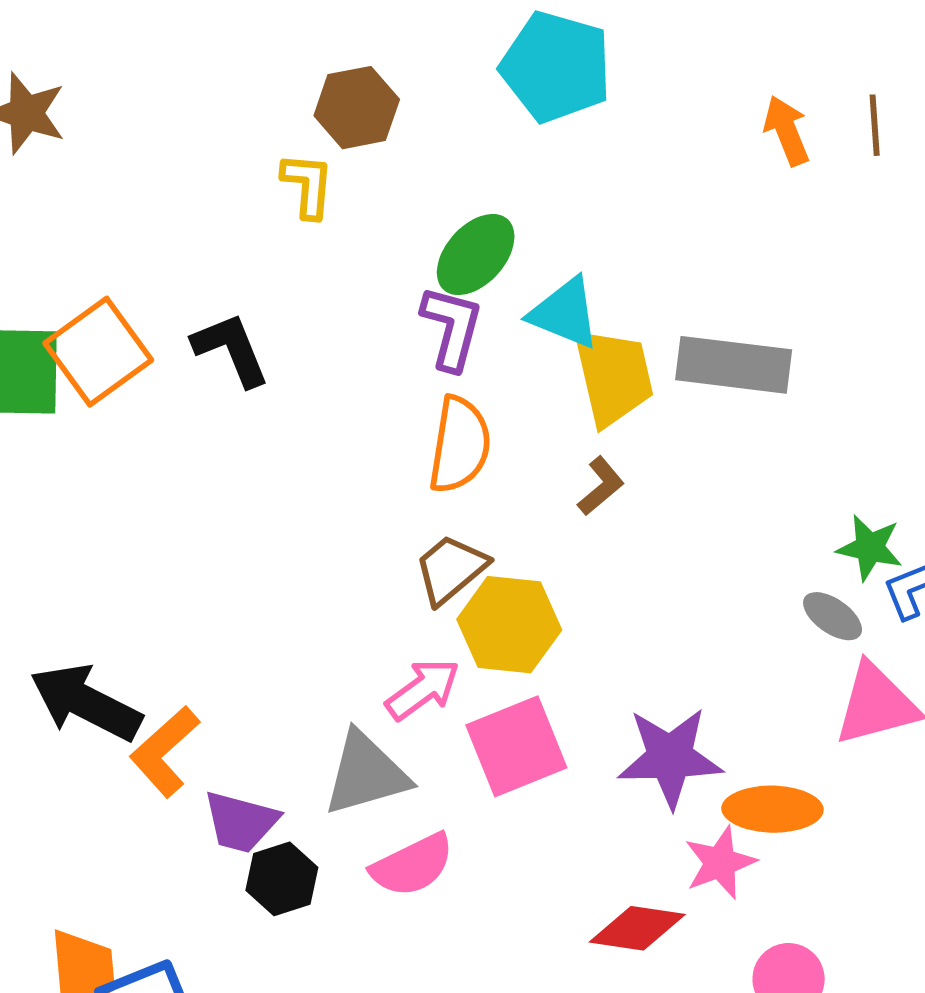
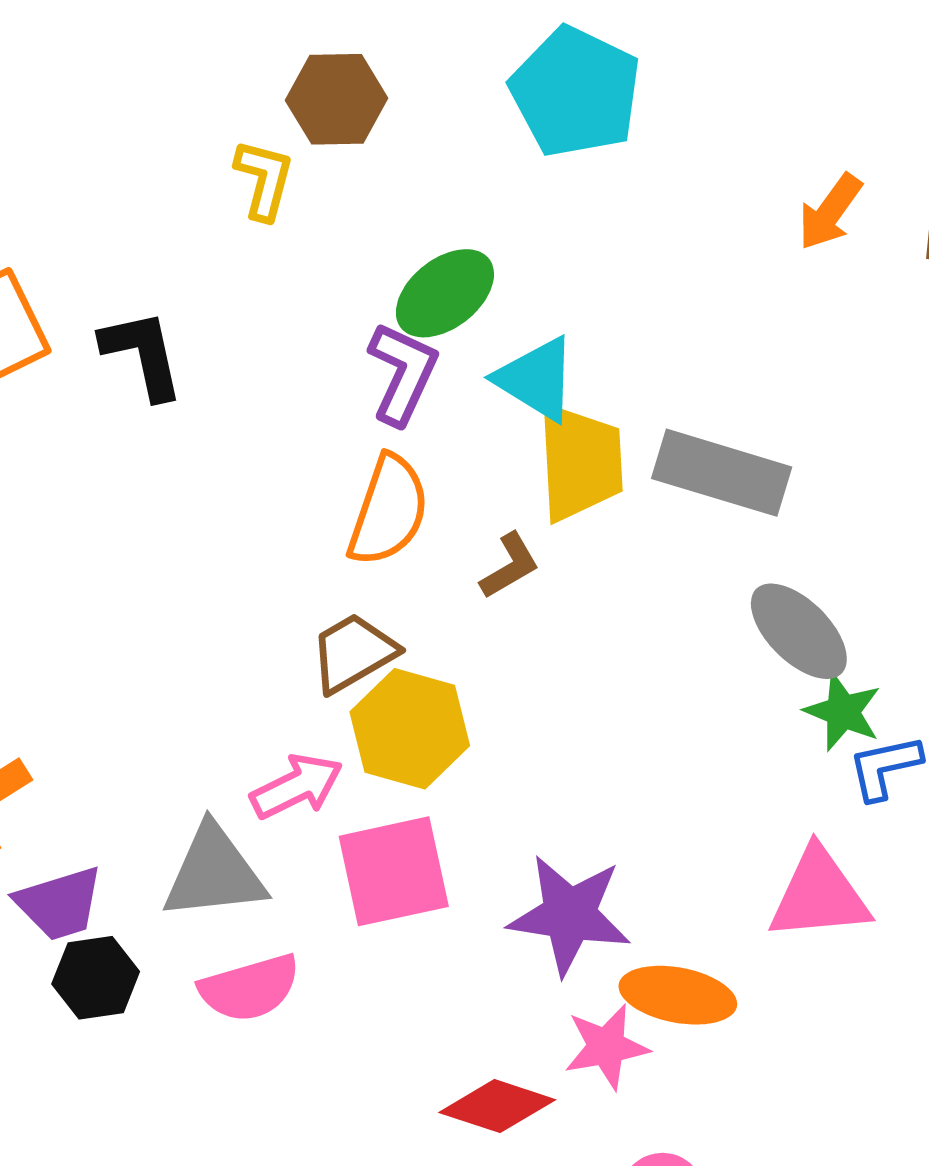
orange arrow: (787, 131) -> (830, 212), turned -132
brown L-shape: (601, 486) -> (510, 566), moved
gray ellipse: (833, 616) -> (799, 631), moved, size x1.5
purple trapezoid: (241, 822) -> (59, 903), turned -42

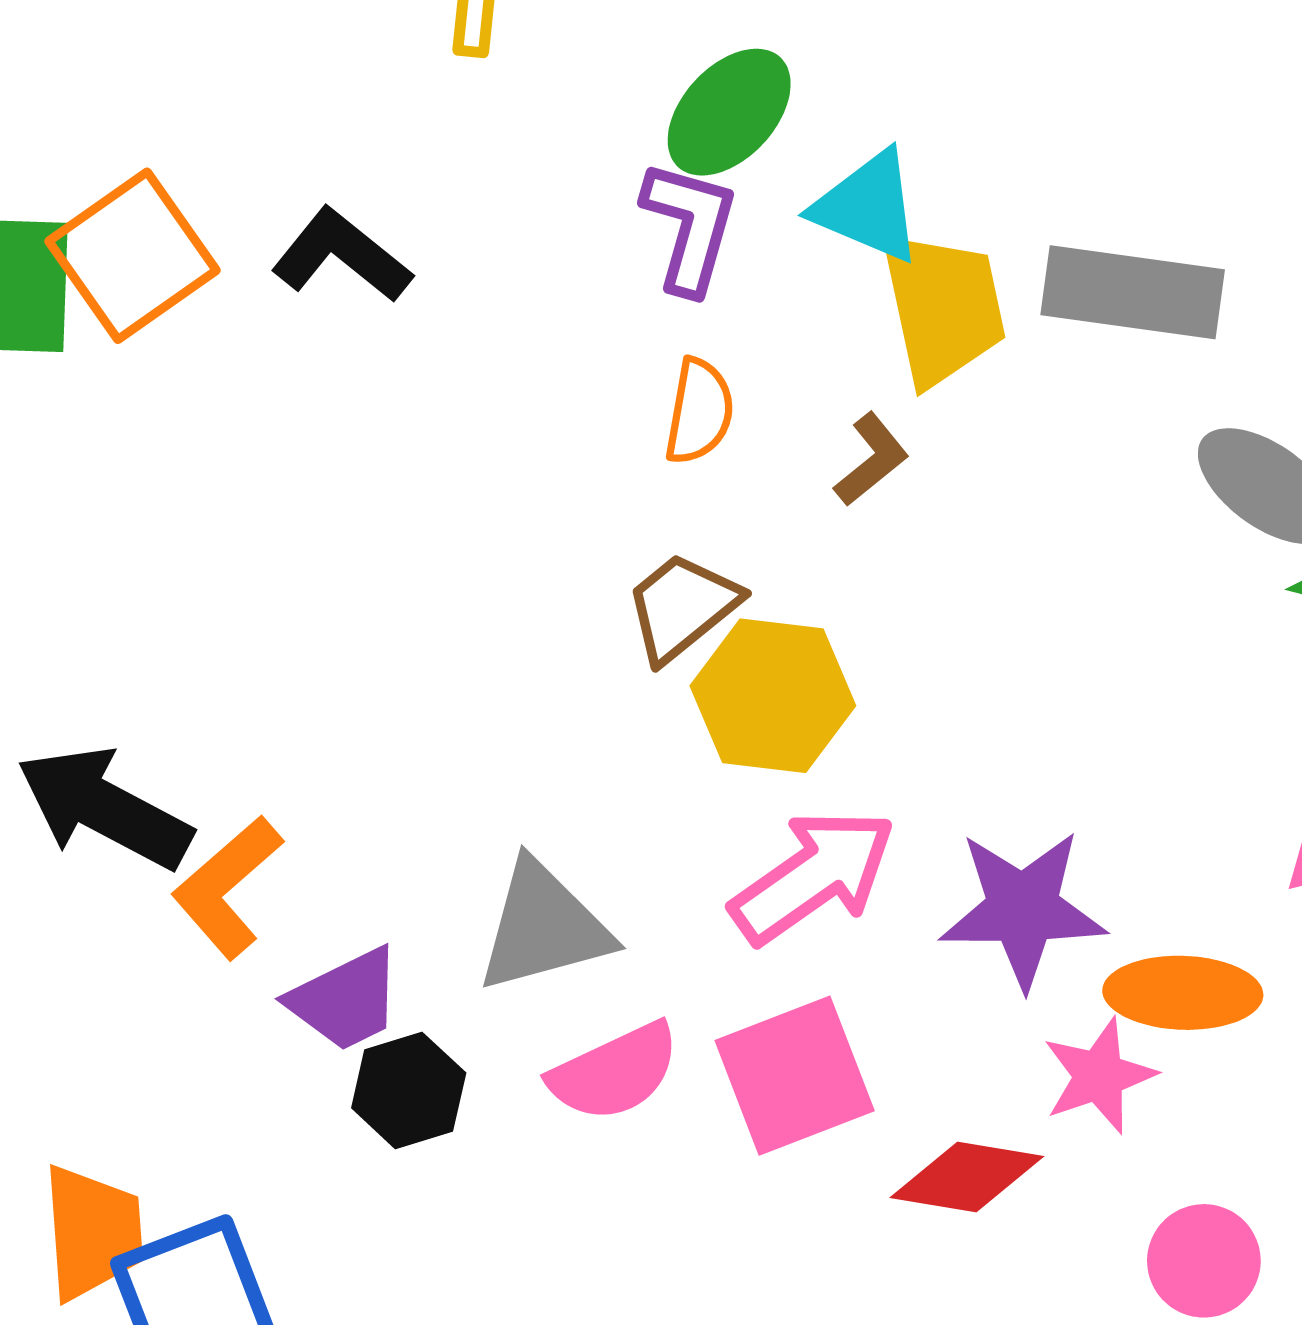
black L-shape: (143, 354) -> (342, 255), turned -30
orange semicircle: (388, 510) -> (699, 411), size x0.7
pink arrow: (297, 786) -> (813, 876), moved, size x1.4
pink square: (394, 871) -> (795, 1076), moved

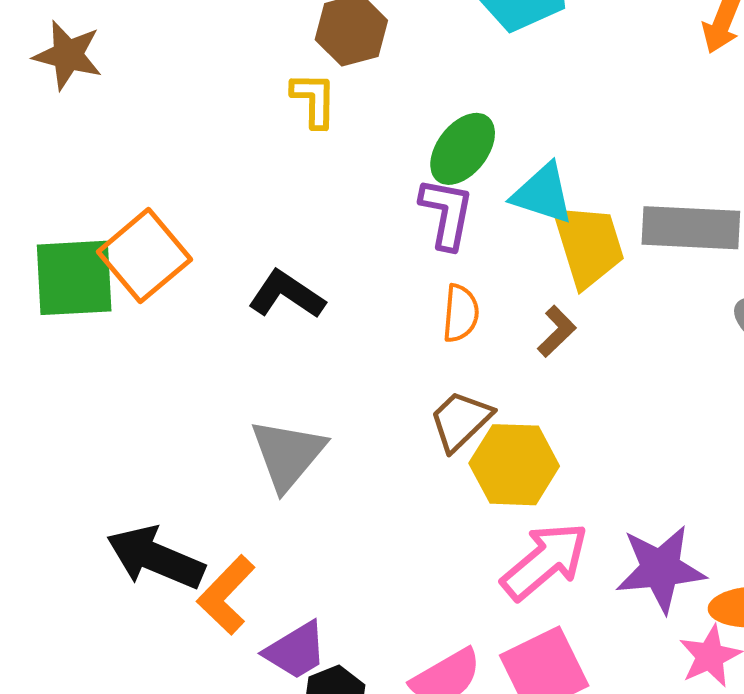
black L-shape: (342, 255) -> (286, 295), moved
gray triangle: (544, 927) -> (288, 454), moved, turned -30

